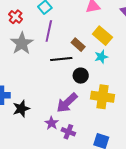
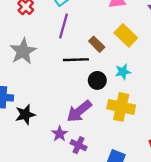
gray star: (22, 43) -> (23, 51), moved
cyan star: (101, 57) -> (123, 72), moved

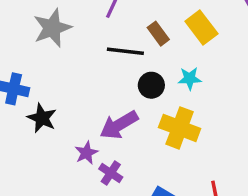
black star: (25, 114) -> (42, 118), turned 30

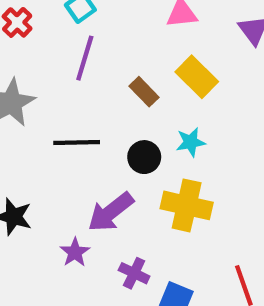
black line: (125, 51) -> (77, 143), moved
purple cross: (111, 173) -> (134, 273), moved

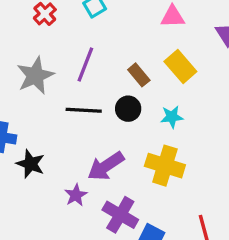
purple line: (85, 58) -> (85, 64), moved
black circle: (144, 157) -> (128, 109), moved
purple cross: (134, 273) -> (120, 215), size x1.5

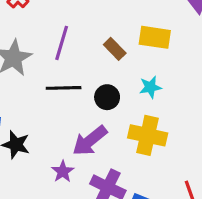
yellow rectangle: (180, 67) -> (155, 37), turned -36
black circle: (128, 109) -> (107, 97), moved

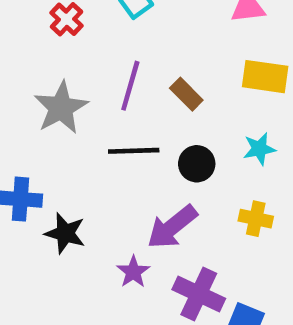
brown rectangle: (115, 49) -> (186, 94), moved
yellow cross: (148, 135) -> (256, 219), size x0.6

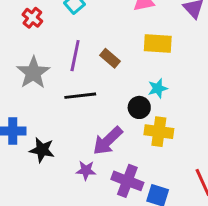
black circle: (197, 164) -> (139, 107), moved
yellow cross: (256, 219) -> (159, 132), size x1.4
purple star: (133, 272) -> (86, 170), turned -30

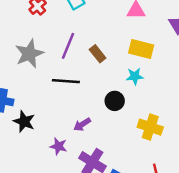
cyan star: (158, 88) -> (135, 76), moved
yellow cross: (159, 132) -> (150, 127), moved
purple arrow: (108, 141) -> (82, 124), size x0.6

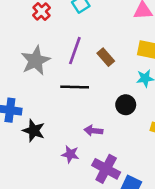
purple arrow: (82, 124) -> (93, 131), turned 42

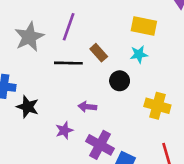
brown rectangle: (106, 57) -> (99, 53), moved
purple star: (70, 154) -> (64, 130), turned -30

